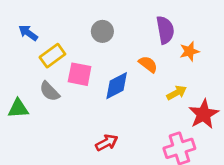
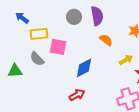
purple semicircle: (165, 30) -> (97, 16), moved
yellow rectangle: (52, 56) -> (39, 34), turned 30
blue diamond: (117, 86) -> (84, 68), moved

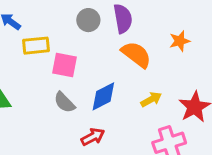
orange semicircle: (106, 40) -> (136, 54), size x1.5
gray semicircle: (37, 59) -> (64, 102), moved
yellow arrow: (126, 60) -> (151, 99), moved

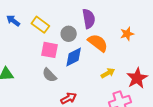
gray circle: (88, 20) -> (69, 34), moved
yellow rectangle: (36, 46) -> (40, 25), moved, turned 42
blue diamond: (103, 96) -> (74, 57), moved

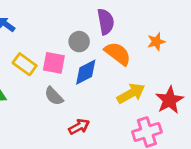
yellow rectangle: (40, 25) -> (25, 64), moved
yellow arrow: (108, 73) -> (131, 93), size x1.5

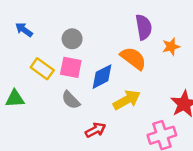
purple semicircle: (106, 22) -> (144, 27), moved
gray circle: (79, 42) -> (72, 39), moved
yellow arrow: (131, 93) -> (127, 100), moved

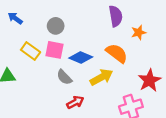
orange semicircle: (133, 58) -> (117, 53), moved
blue diamond: (102, 77) -> (81, 58), turned 50
gray semicircle: (71, 100) -> (64, 77), moved

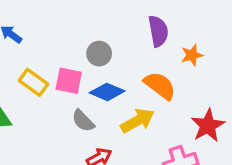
gray circle: (56, 26) -> (99, 54), moved

